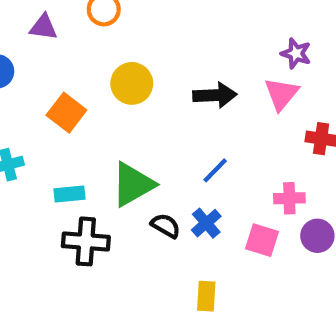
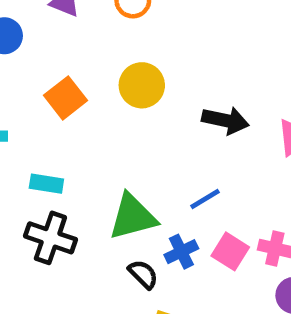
green triangle: (133, 184) -> (133, 217), moved
black semicircle: (166, 226) -> (143, 274), moved
pink square: (262, 240) -> (230, 251), moved

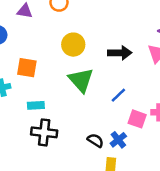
orange square: (65, 98) -> (27, 68), moved, turned -30
green triangle: (133, 217) -> (81, 80), moved, turned -44
blue cross: (181, 252) -> (118, 140), moved

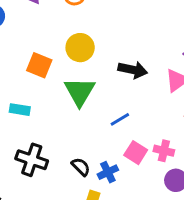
orange square: (27, 68) -> (39, 65), moved
black cross: (44, 132) -> (32, 160), moved

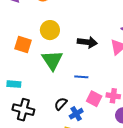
cyan rectangle: (20, 110) -> (14, 84), moved
blue line: (120, 119) -> (81, 77), turned 40
black semicircle: (81, 167) -> (61, 104), moved, turned -88

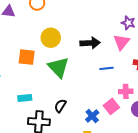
blue line: (81, 77) -> (107, 68), moved
pink square: (94, 99) -> (111, 106), moved, turned 35
black semicircle: (61, 104) -> (60, 106), moved

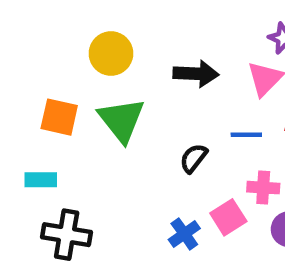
orange square: (27, 57) -> (59, 117), moved
blue line: (107, 68) -> (246, 135), moved
black semicircle: (60, 106) -> (194, 158), moved

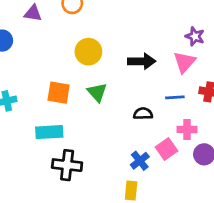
green triangle: (121, 120) -> (97, 92), size x0.7
black semicircle: (194, 158) -> (143, 114), turned 54
cyan rectangle: (41, 180) -> (49, 132), size x1.4

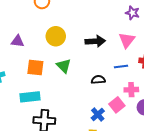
purple triangle: (33, 13) -> (18, 41), moved
purple star: (195, 36) -> (132, 13), moved

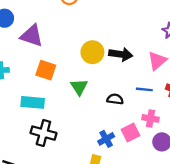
yellow circle: (56, 36) -> (92, 52), moved
purple triangle: (18, 41) -> (32, 36), size x1.5
green triangle: (64, 66) -> (79, 87), moved

